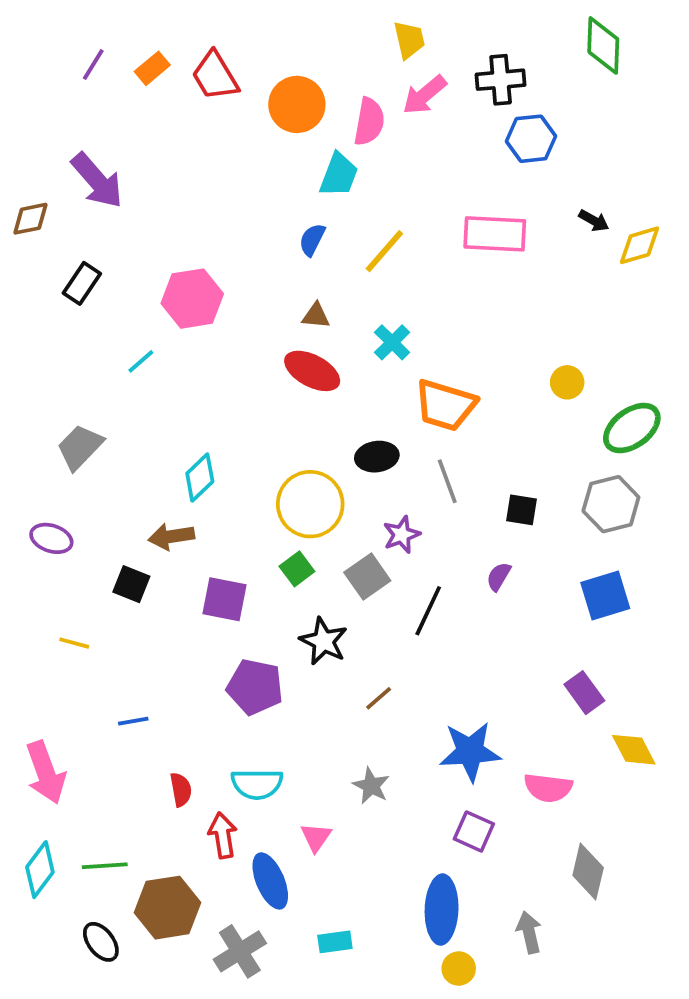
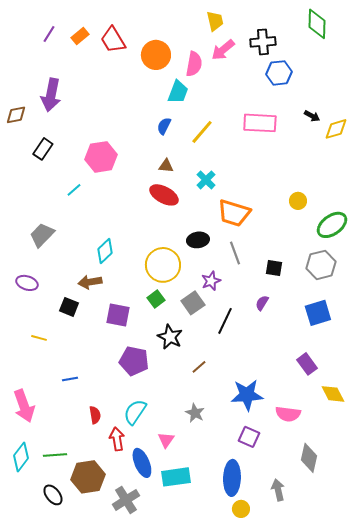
purple arrow: (97, 181) -> (51, 95), turned 52
cyan semicircle: (257, 784) -> (135, 412), turned 124
cyan rectangle: (335, 942) -> (176, 477), moved, size x1.6

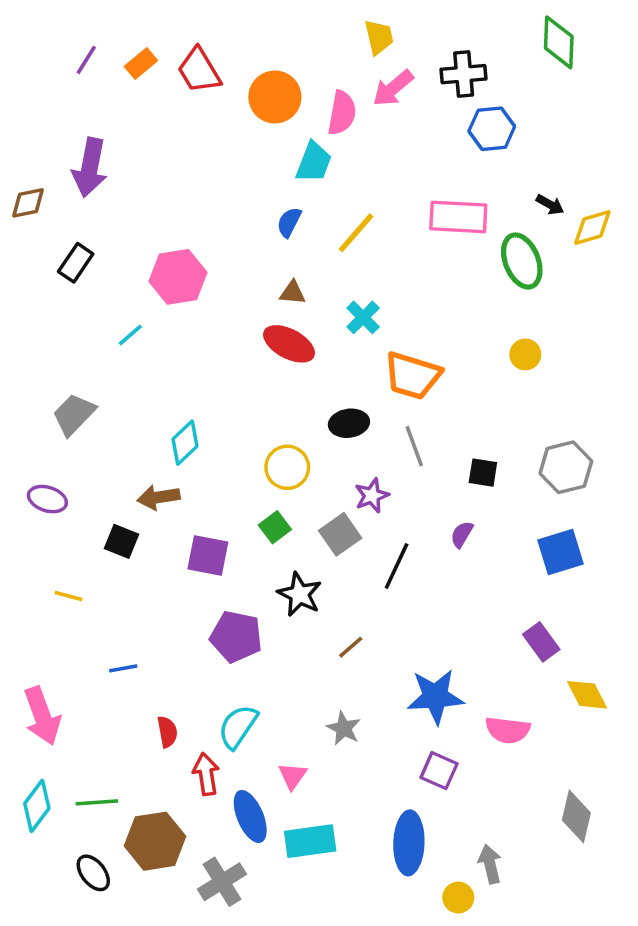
green ellipse: (332, 225) -> (522, 261), moved, turned -76
yellow circle: (163, 265) -> (287, 467), size x0.7
gray diamond: (309, 458) -> (576, 816), moved
yellow circle: (241, 509) -> (458, 898), moved

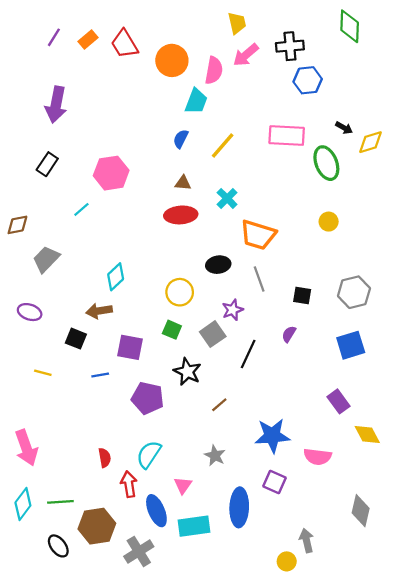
brown diamond: (28, 203) -> (17, 225), moved
red ellipse: (289, 344) -> (181, 215), turned -32
green square: (275, 527) -> (172, 330), turned -30
blue line: (123, 668) -> (100, 375), moved
blue ellipse: (409, 843) -> (239, 507), moved

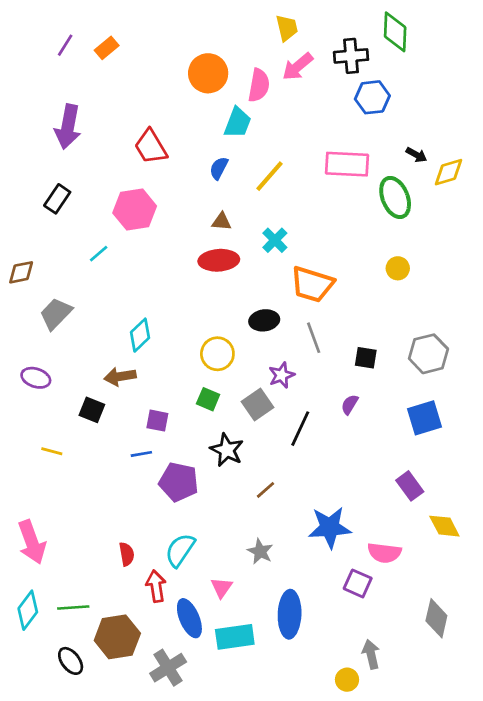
green diamond: (350, 26) -> (395, 32), moved
red trapezoid: (124, 44) -> (151, 147), moved
purple square: (130, 347) -> (157, 421), size x0.7
blue line: (100, 375) -> (141, 454), moved
purple square: (275, 482) -> (358, 583), moved

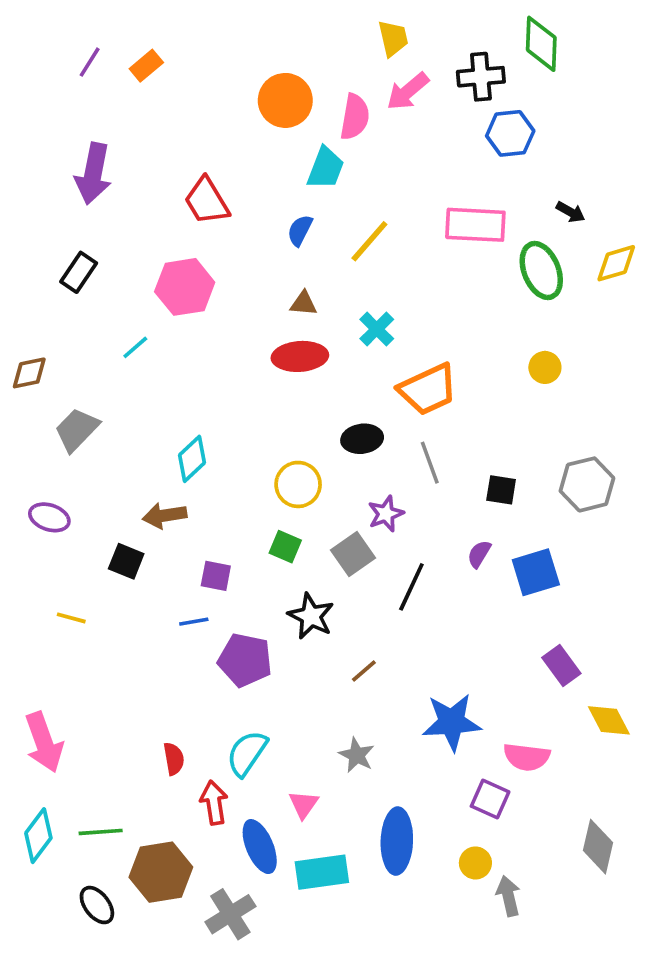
yellow diamond: (449, 172) -> (616, 263), moved
orange trapezoid: (312, 284) -> (428, 389), turned -42
blue square: (424, 418) -> (536, 572), moved
yellow circle: (347, 680) -> (475, 863), moved

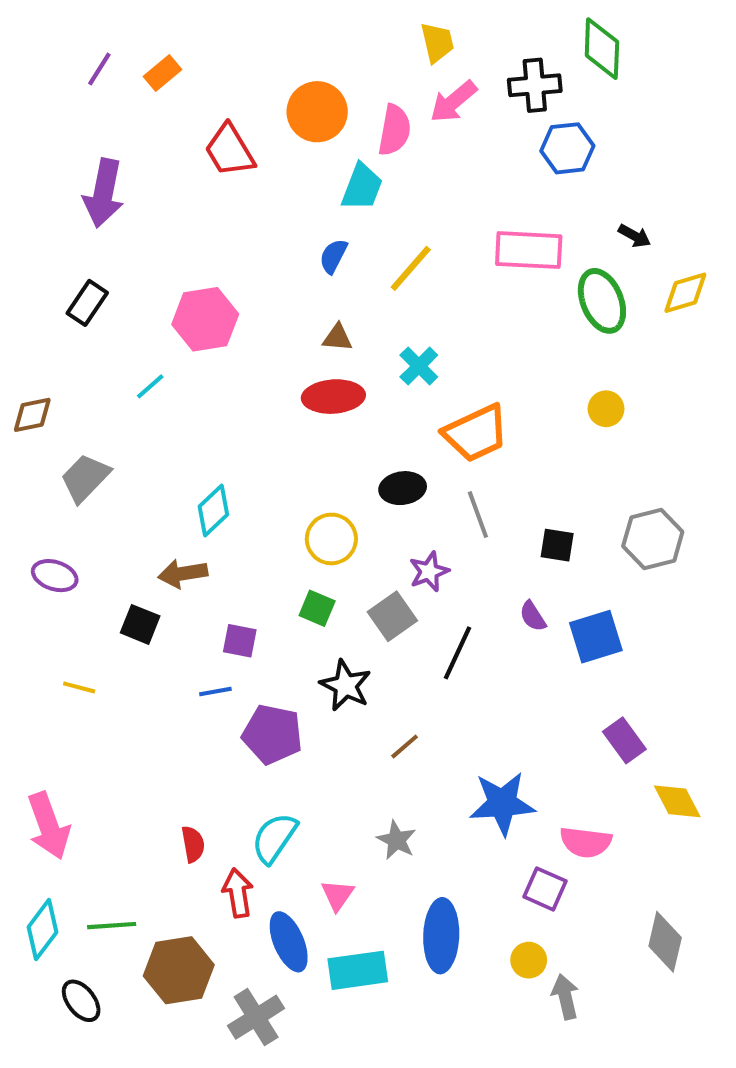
red trapezoid: (207, 201) -> (230, 150), moved
purple semicircle: (479, 554) -> (533, 616), turned -64
black ellipse: (97, 905) -> (81, 1001), moved

